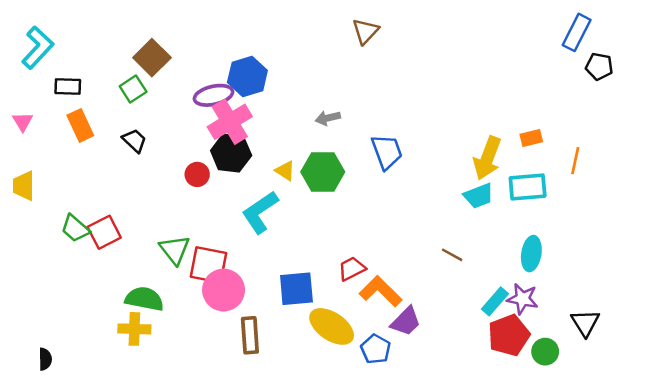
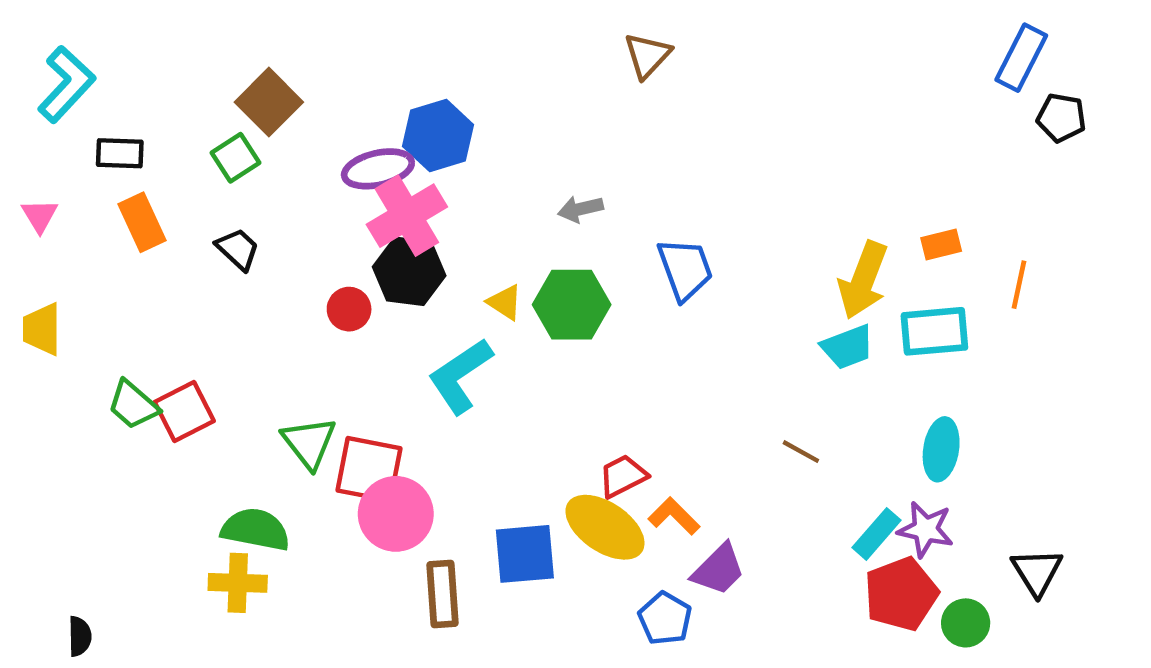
blue square: (296, 289) -> (525, 554), moved
orange L-shape: (381, 291) -> (674, 516), size x0.7
yellow ellipse: (332, 326) -> (605, 527), moved

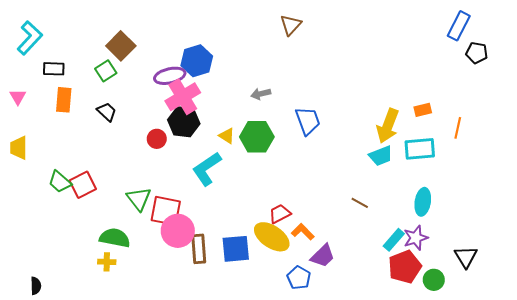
orange rectangle: (142, 222) -> (64, 100), turned 30
purple star: (926, 529) -> (416, 238), turned -30
yellow cross: (238, 583) -> (107, 262), size x0.7
brown rectangle: (443, 594) -> (199, 249), moved

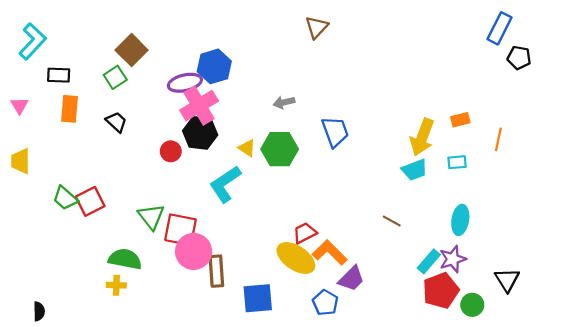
cyan rectangle: (420, 149) -> (457, 162), size x0.6
orange L-shape: (303, 232) -> (330, 253), size x1.4
blue square: (236, 249) -> (258, 298), moved

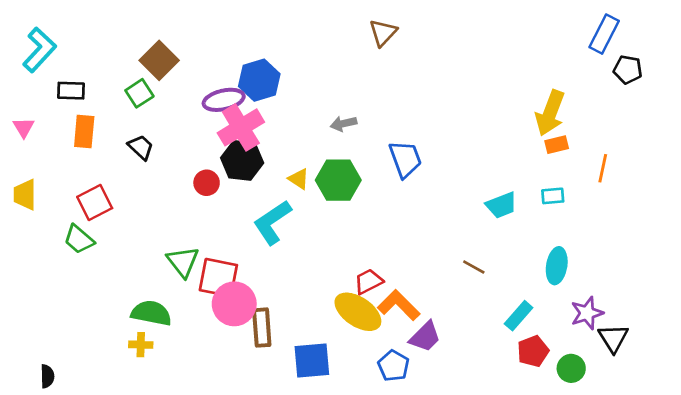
yellow arrow: (422, 137) -> (550, 113), moved
red square: (90, 201) -> (95, 203), moved
purple star: (453, 259) -> (587, 313), moved
red pentagon: (441, 291) -> (533, 351), size x0.7

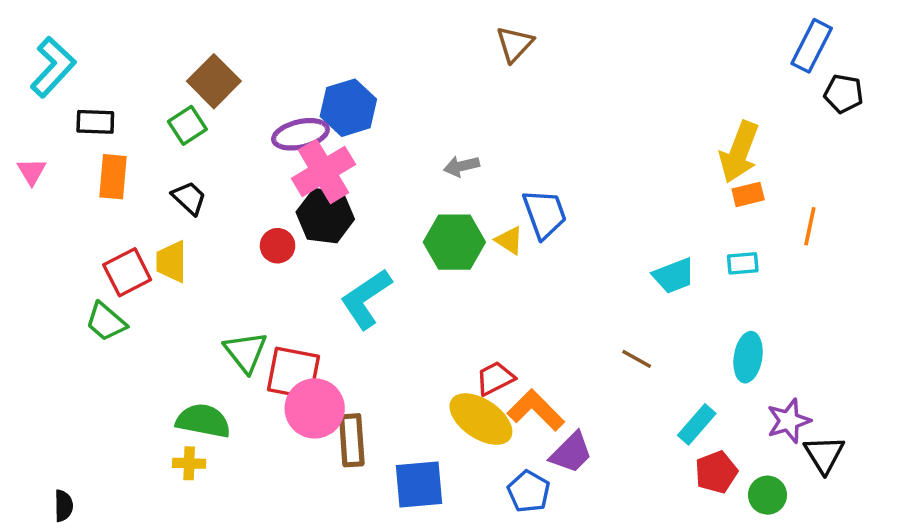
yellow triangle: (299, 179) -> (509, 240), moved
yellow trapezoid: (25, 195) -> (171, 262), moved

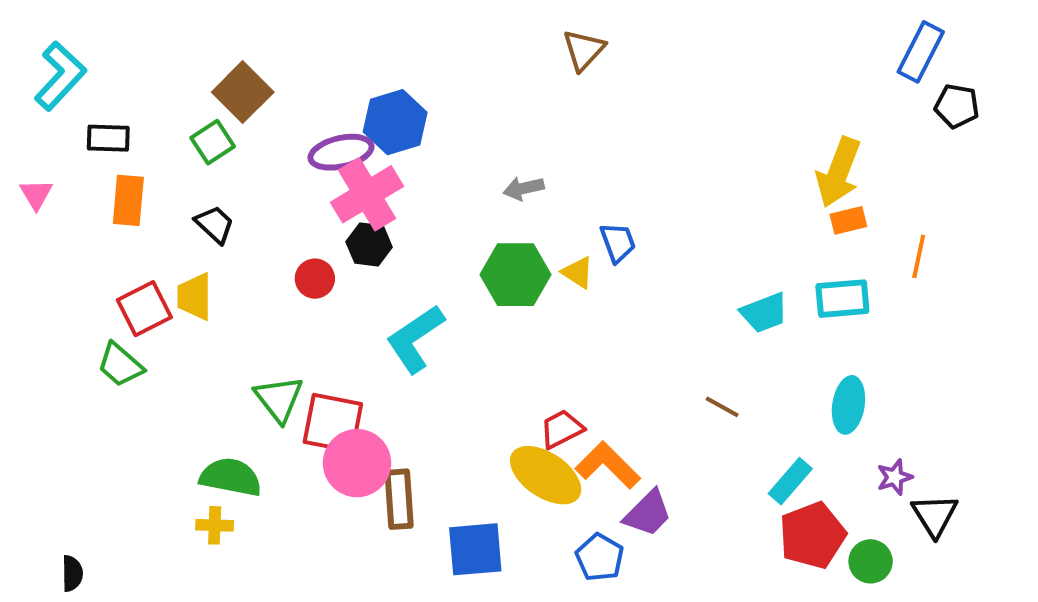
blue trapezoid: (545, 214) -> (618, 242), size x0.7
black hexagon: (325, 216) -> (369, 244), size x0.7
cyan rectangle: (743, 263) -> (842, 299), size x1.5
purple star: (789, 421) -> (895, 477), size x0.7
red pentagon: (716, 472) -> (812, 535), size x1.4

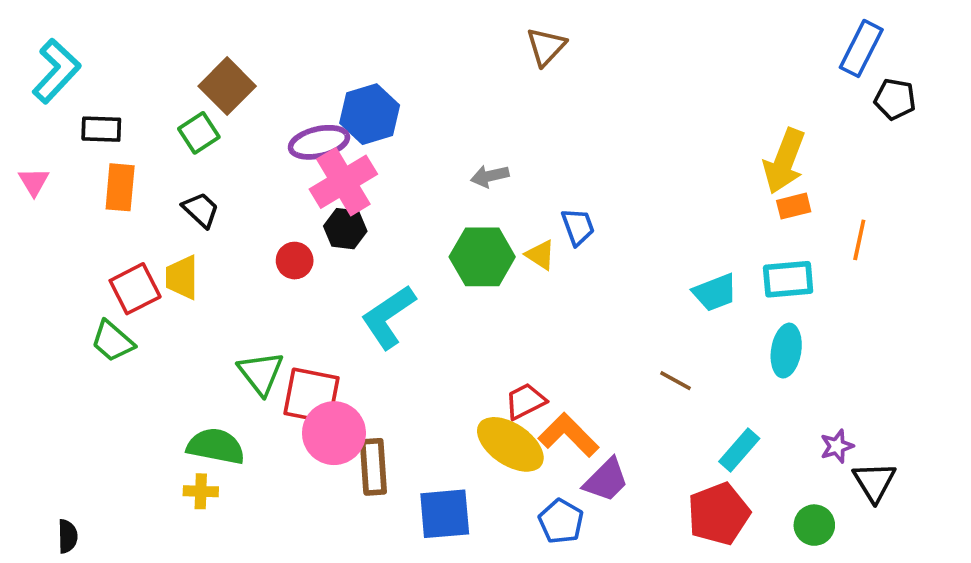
cyan ellipse: (848, 405) -> (786, 351), moved
red pentagon: (812, 535) -> (719, 514), moved

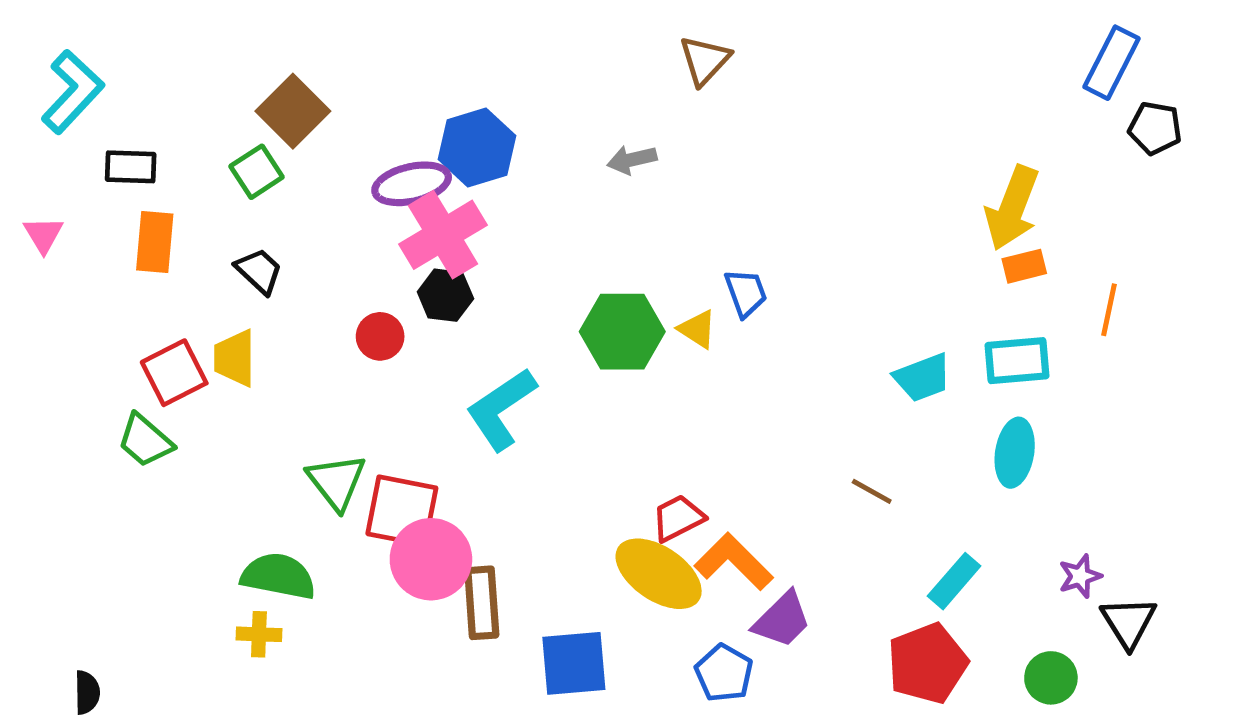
gray arrow: (490, 176) -> (632, 160), moved

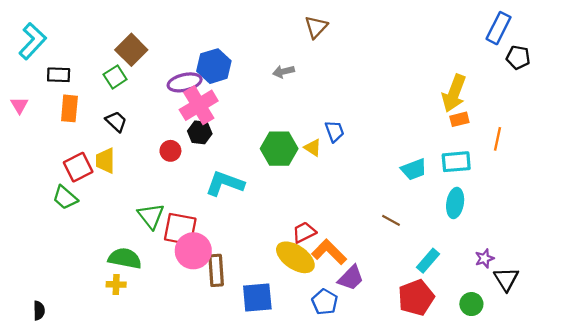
cyan L-shape: (501, 409) -> (225, 183), turned 54

